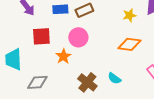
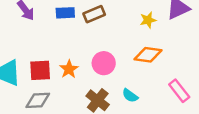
red square: (41, 36) -> (40, 70), moved
pink circle: (78, 37) -> (104, 63), moved

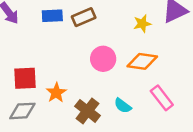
pink circle: (104, 63) -> (103, 59), moved
orange star: (69, 69) -> (56, 93), moved
pink rectangle: (179, 91) -> (162, 98), moved

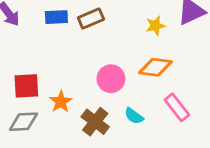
pink circle: (103, 59) -> (111, 79), moved

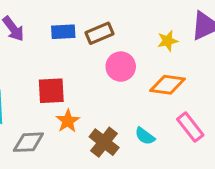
pink circle: (111, 79) -> (121, 67), moved
red square: (26, 86) -> (51, 91), moved

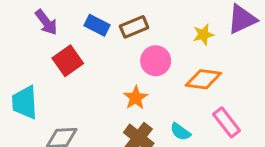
blue rectangle: (63, 32) -> (97, 25), turned 30
red square: (51, 91) -> (68, 61), moved, turned -32
orange star: (68, 121) -> (136, 98), moved

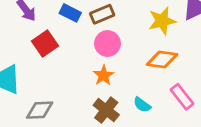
yellow star: (203, 35) -> (162, 21), size x1.5
pink circle: (156, 61) -> (107, 44), moved

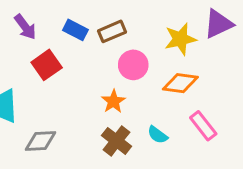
pink circle: (107, 44) -> (133, 65), moved

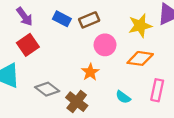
red square: (47, 65) -> (28, 45), moved
pink rectangle: (203, 126) -> (157, 90), turned 50
gray diamond: (40, 141) -> (47, 89), moved, turned 40
brown cross: (116, 141) -> (77, 102), moved

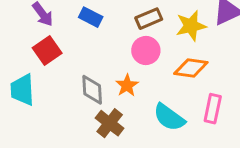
brown rectangle: (89, 20) -> (149, 19), moved
gray diamond: (47, 89) -> (92, 90), moved, turned 50
cyan semicircle: (123, 97) -> (169, 117), size x1.6

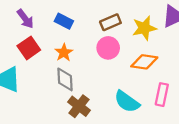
orange star: (127, 85) -> (64, 53), moved

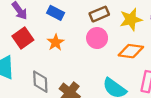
gray diamond: (65, 79) -> (40, 82), moved

